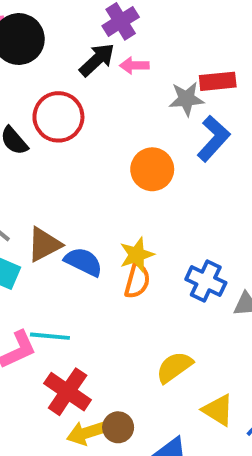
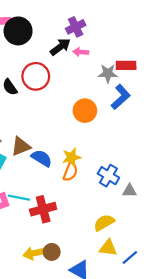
yellow semicircle: (174, 367) -> (104, 223), moved
red cross: (68, 392) -> (43, 209), moved, turned 35
yellow triangle: (218, 410) -> (108, 248), turned -30

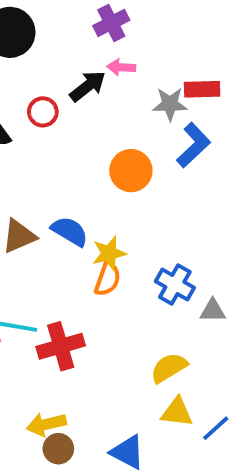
black arrow: (60, 47) -> (88, 86), moved
red circle: (36, 76) -> (43, 112), size x0.6
blue semicircle: (42, 158) -> (70, 231), moved
brown circle: (52, 252) -> (58, 449), moved

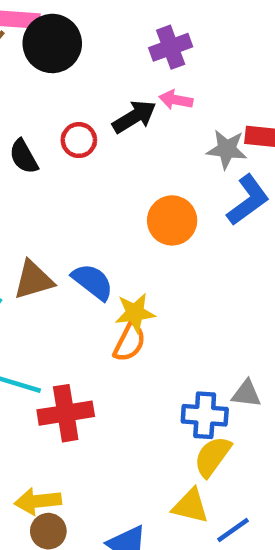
blue cross: (175, 285) -> (205, 415), moved, turned -33
yellow semicircle: (169, 368) -> (213, 457), moved, turned -30

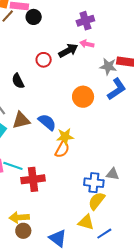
black circle: (52, 43) -> (34, 17), size x0.6
black semicircle: (24, 157) -> (18, 81), moved

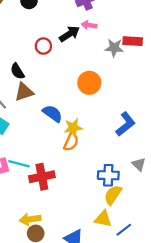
blue L-shape: (117, 89) -> (125, 124), moved
brown triangle: (21, 120) -> (24, 92), moved
gray triangle: (113, 174) -> (139, 164), moved, turned 40

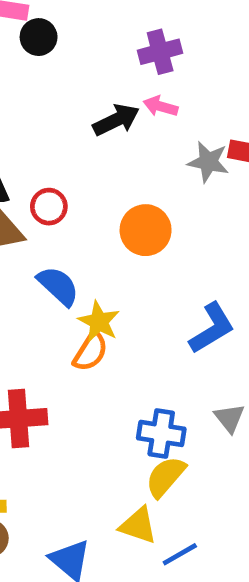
red circle: (43, 46) -> (49, 207), moved
yellow star: (73, 128) -> (99, 322), turned 30

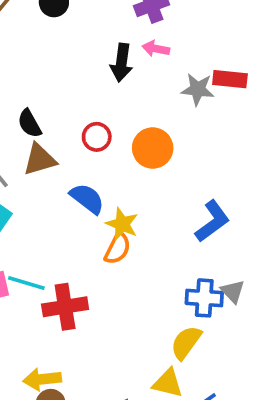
black arrow: (116, 120) -> (122, 63), turned 129
red circle: (49, 207) -> (97, 137), moved
blue cross: (161, 433) -> (204, 298), moved

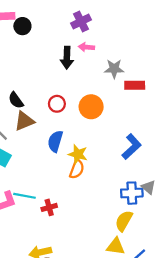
red rectangle: (230, 79) -> (135, 85), moved
blue semicircle: (87, 199) -> (55, 141), turned -105
red cross: (65, 307) -> (49, 207), size x0.6

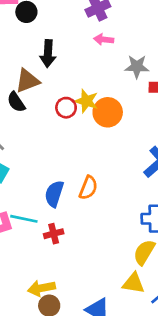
black arrow: (67, 58) -> (48, 54), moved
brown triangle: (24, 121) -> (27, 81), moved
blue semicircle: (55, 141) -> (54, 194), moved
yellow star: (78, 154) -> (86, 101), moved

